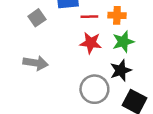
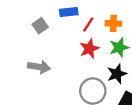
red line: (89, 17) -> (88, 25), turned -56
red star: (91, 43) -> (89, 49), turned -30

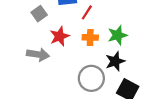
orange cross: (113, 23) -> (90, 37), moved
red star: (89, 49) -> (60, 36), moved

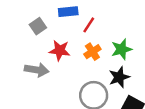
red star: (60, 36) -> (60, 50), turned 30
orange cross: (90, 37) -> (92, 52), turned -35

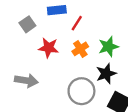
gray arrow: (37, 70) -> (26, 81), moved

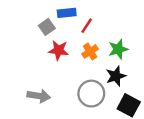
gray square: (27, 24) -> (47, 27), moved
gray arrow: (26, 81) -> (39, 96), moved

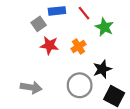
red line: (87, 26) -> (84, 13), moved, turned -72
green star: (118, 49) -> (104, 27), moved, turned -30

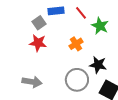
red star: (49, 45) -> (38, 43), moved
black star: (102, 69) -> (98, 65), turned 30

